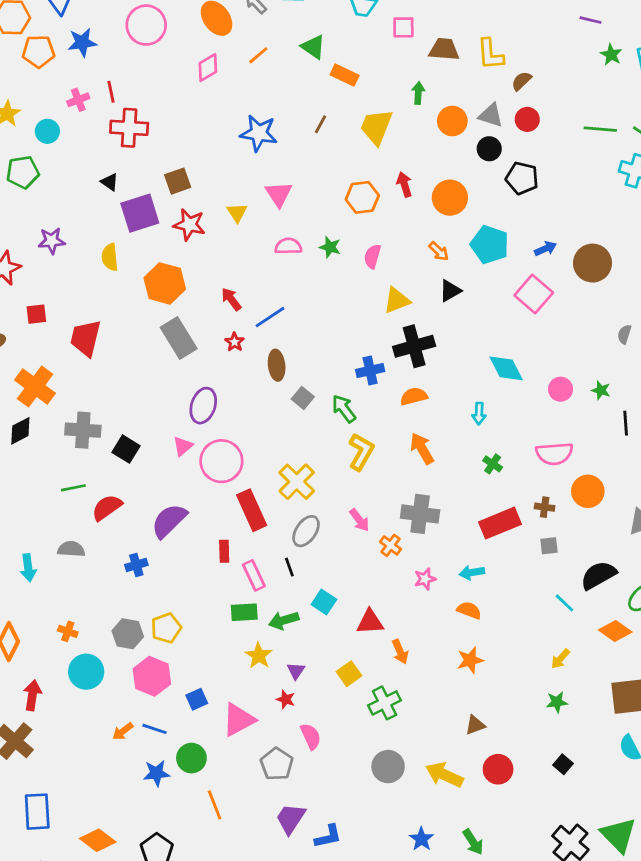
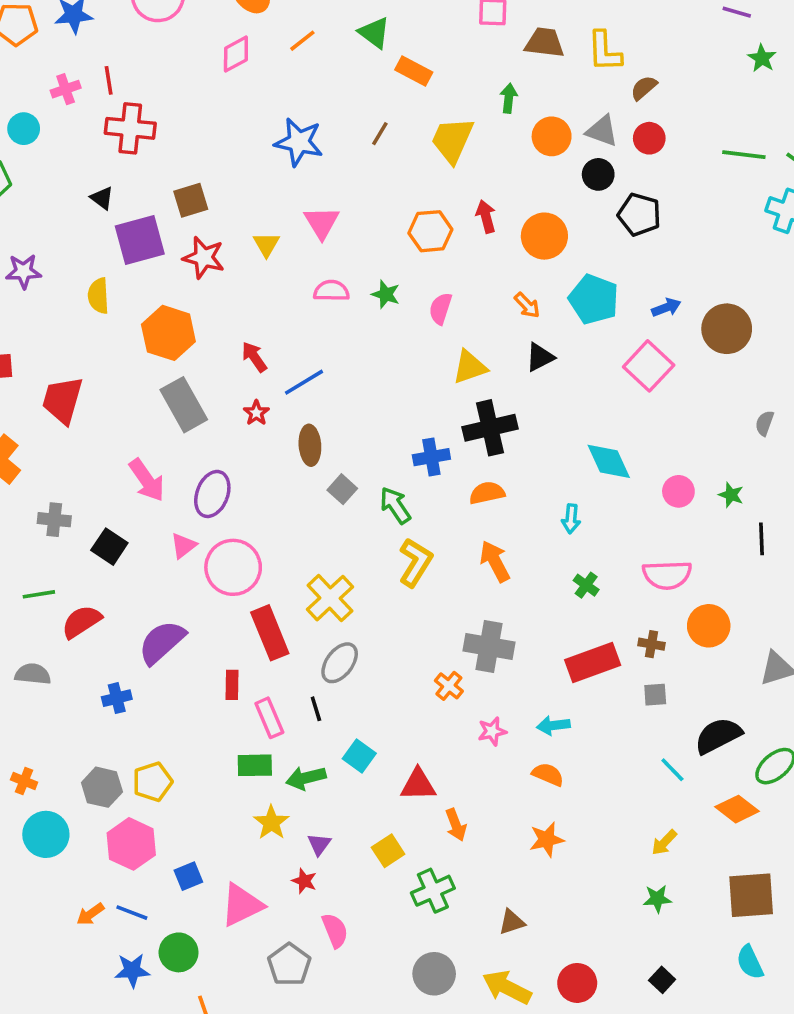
gray cross: (83, 430) -> (54, 520), size x0.7
pink arrow: (359, 520) -> (147, 480), moved, size x1.4
brown triangle: (475, 725) -> (512, 922), moved

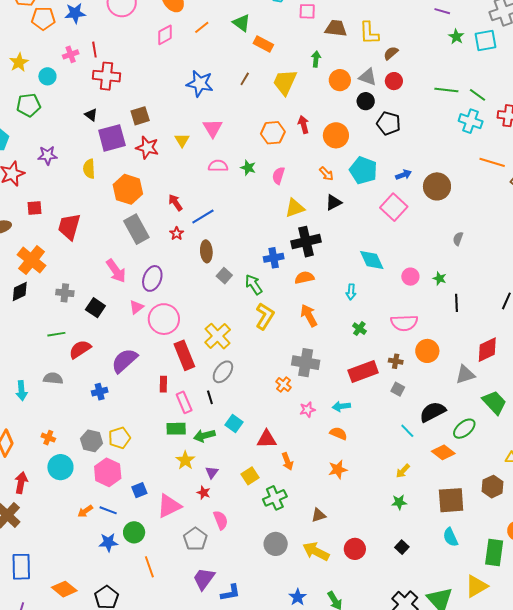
gray square: (655, 695) -> (398, 389), turned 32

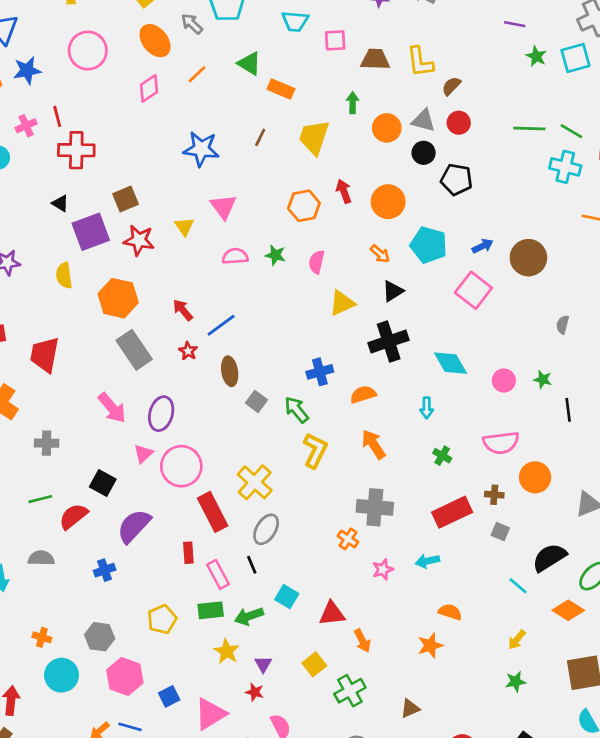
black cross: (306, 242) -> (389, 341), moved
black square: (95, 308) -> (103, 483), moved
orange semicircle: (338, 433) -> (450, 612), moved
yellow pentagon: (119, 438) -> (162, 619), moved

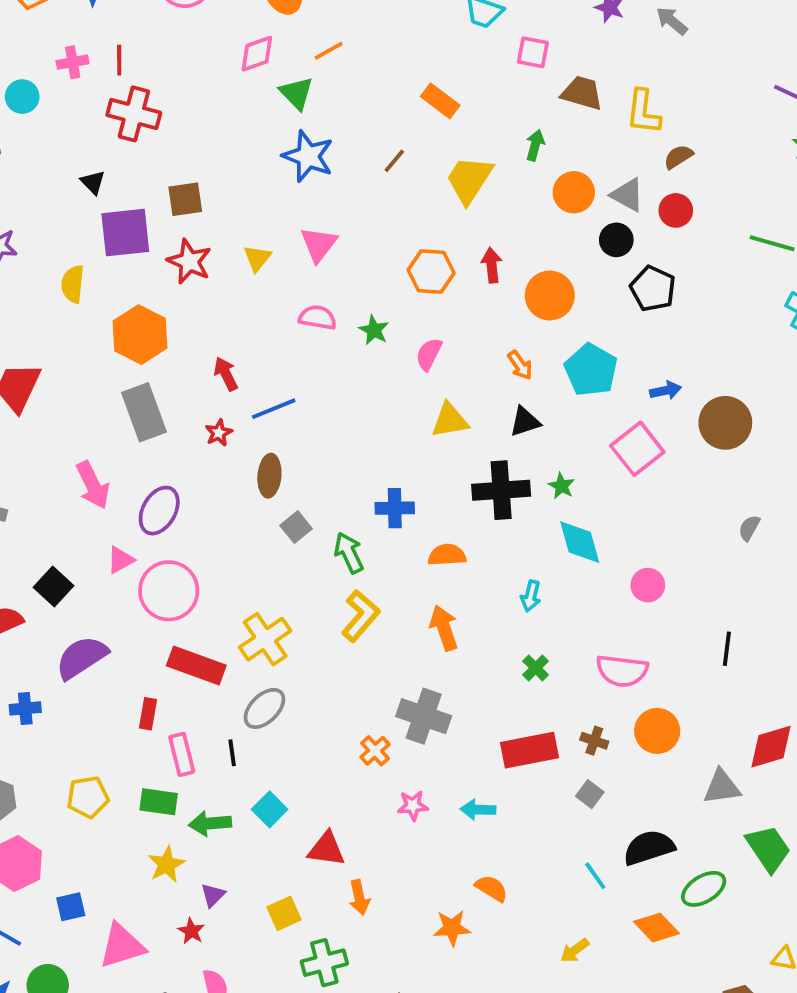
green triangle: (249, 63) -> (296, 93), moved
green star: (543, 380) -> (561, 486), moved
red rectangle: (213, 512) -> (196, 665), turned -57

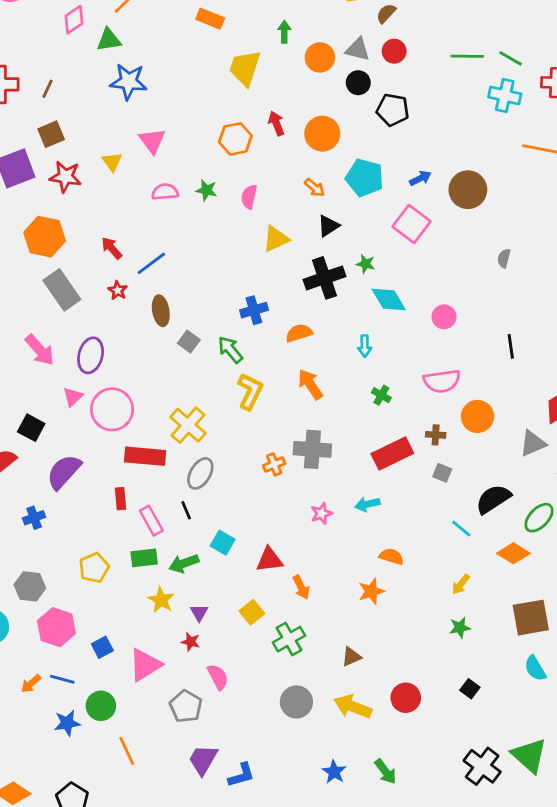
green triangle: (296, 93) -> (109, 40), turned -40
brown line: (394, 161) -> (48, 89), moved
orange cross: (375, 751) -> (274, 464), moved, turned 35

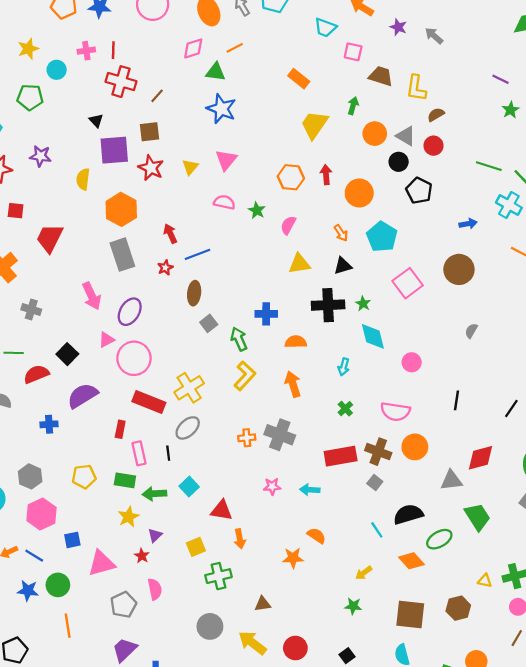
blue arrow: (420, 178) -> (468, 224), moved
brown cross: (436, 435) -> (378, 452), size x1.6

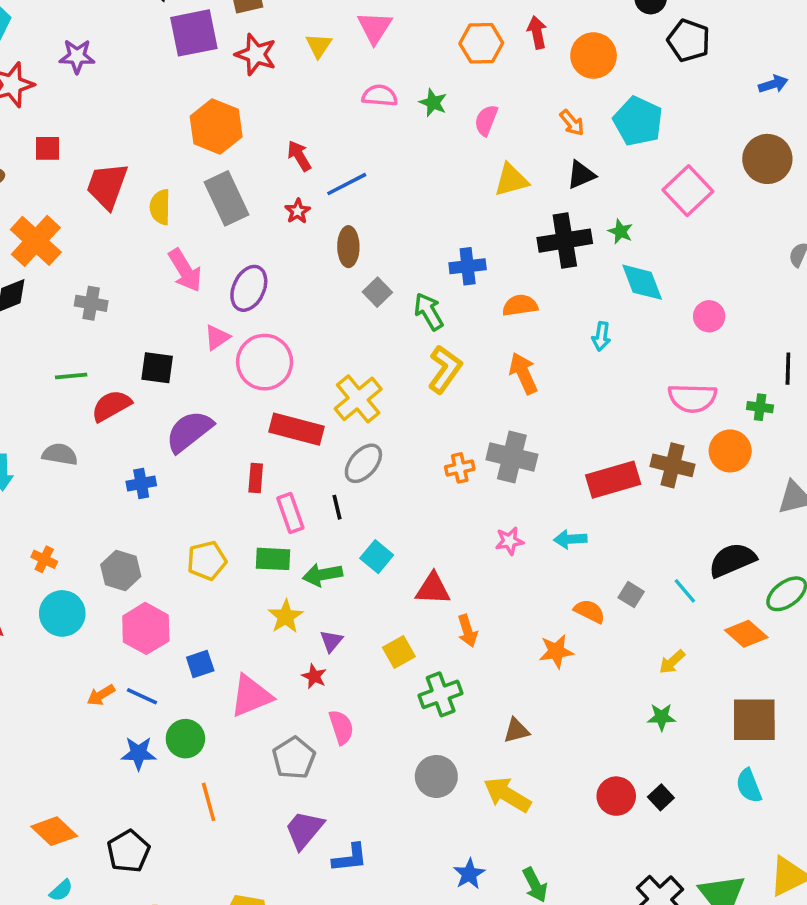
yellow semicircle: (83, 179) -> (160, 207), moved
black square: (67, 354) -> (157, 368), turned -30
green cross: (345, 409) -> (760, 407), moved, turned -32
gray square: (375, 482) -> (631, 595), moved
red circle: (295, 648) -> (616, 796), moved

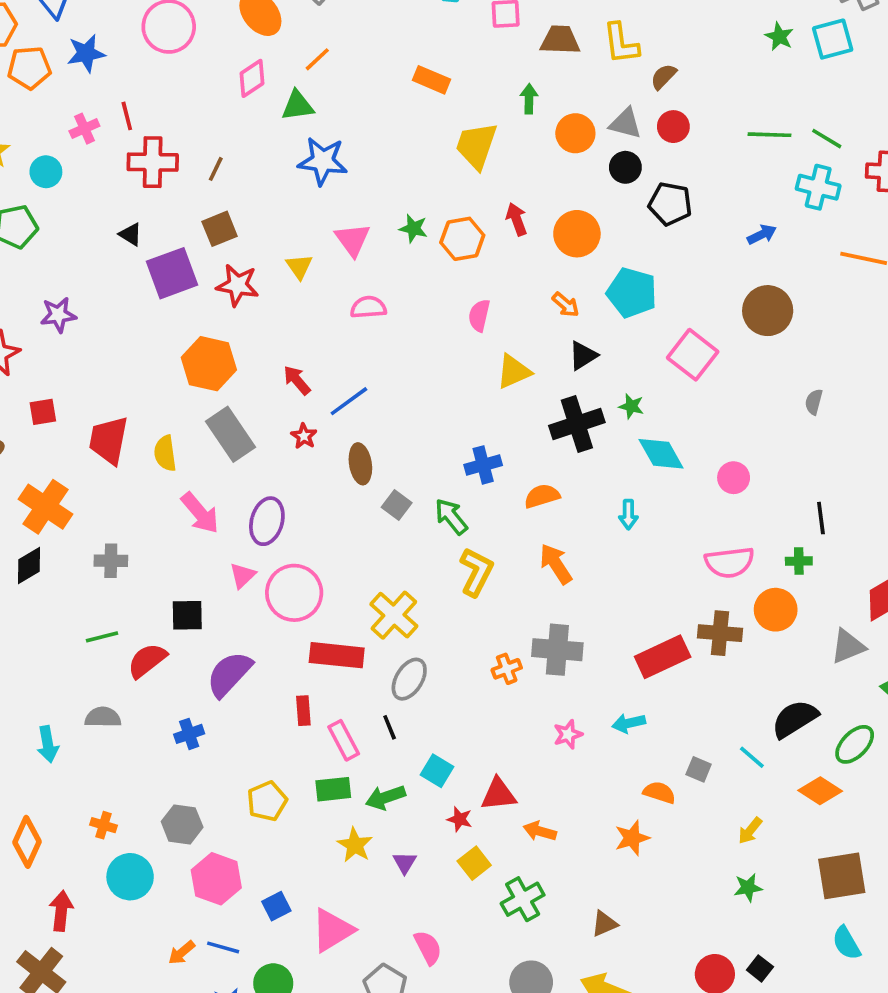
green star: (433, 103) -> (413, 228), moved
orange arrow: (467, 631) -> (540, 831), turned 132
red star: (314, 676) -> (460, 819), moved

